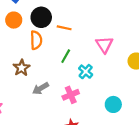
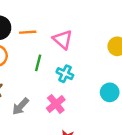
pink triangle: (104, 45) -> (63, 40), moved
cyan circle: (113, 104) -> (110, 92), moved

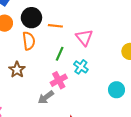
pink cross: (56, 104) -> (59, 80), moved
gray arrow: (21, 106) -> (46, 97), moved

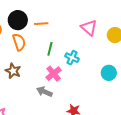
pink triangle: (84, 37) -> (89, 28), moved
gray arrow: (46, 97) -> (44, 92), turned 70

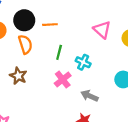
gray arrow: (44, 92) -> (89, 96), moved

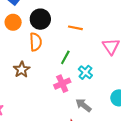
orange line: (50, 25) -> (75, 28), moved

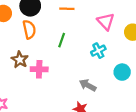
cyan cross: (85, 72) -> (98, 51), moved, turned 32
pink cross: (62, 84) -> (39, 69), moved, turned 35

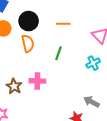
brown star: (20, 60) -> (14, 86), moved
gray arrow: (88, 85) -> (91, 102), moved

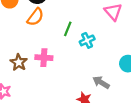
orange semicircle: (28, 43) -> (35, 17), turned 48
cyan cross: (93, 63) -> (87, 40), moved

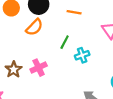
pink cross: (44, 58) -> (39, 68), turned -35

